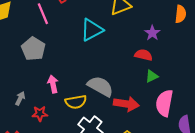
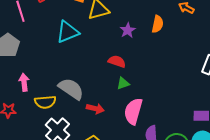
purple star: (152, 33) -> (128, 30), moved
red arrow: (126, 104) -> (95, 109), size x0.7

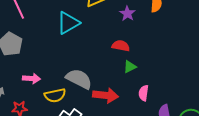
pink arrow: (24, 82) -> (31, 78), turned 108
red arrow: (95, 109) -> (106, 95), size x1.4
pink semicircle: (133, 111) -> (144, 93), size x0.6

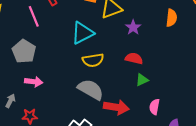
purple star: (127, 13) -> (133, 27), moved
pink arrow: (31, 78) -> (34, 82), moved
yellow semicircle: (55, 95) -> (93, 60), moved

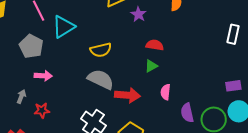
cyan triangle: (82, 33) -> (63, 27), moved
red semicircle: (134, 58) -> (155, 45), moved

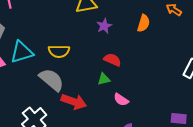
cyan triangle: (63, 27) -> (22, 52), moved
pink semicircle: (166, 92) -> (121, 100), moved, turned -77

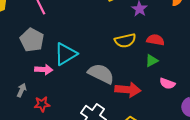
yellow semicircle: (59, 51) -> (125, 41), moved
pink semicircle: (121, 100) -> (167, 84), moved

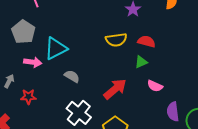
gray semicircle: (101, 74) -> (72, 76), moved, size x0.6
red arrow: (128, 90) -> (115, 89), turned -50

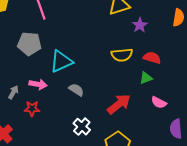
gray pentagon: (23, 32) -> (29, 44), turned -30
pink arrow: (33, 62) -> (38, 84), moved
white cross: (79, 113) -> (82, 127), size x0.7

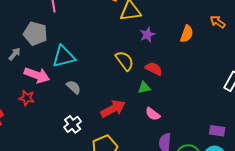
yellow semicircle: (122, 55) -> (125, 61), turned -130
pink arrow: (38, 84) -> (37, 75), size x1.4
gray arrow: (13, 92) -> (15, 54), moved

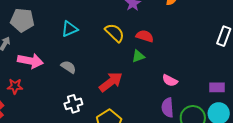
cyan triangle: (64, 57) -> (70, 29), moved, size x0.7
red star: (27, 98) -> (15, 86), moved
pink semicircle: (153, 114) -> (170, 80), moved
white cross: (73, 124) -> (73, 104), turned 30

